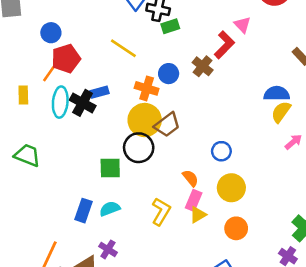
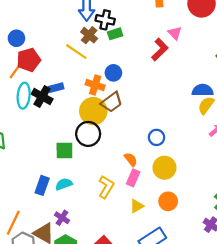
brown cross: (203, 66) -> (89, 35), moved
brown trapezoid: (167, 125) -> (112, 102), moved
yellow triangle: (198, 215) -> (137, 206), moved

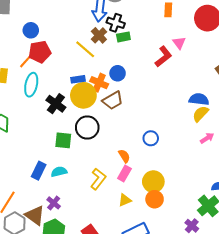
blue rectangle: (56, 88) -> (78, 79), moved
black cross: (42, 97) -> (56, 104), moved
yellow circle: (93, 111) -> (83, 95), moved
yellow circle: (164, 168) -> (153, 182), moved

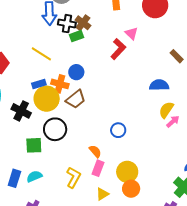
brown cross: (99, 35) -> (83, 23), moved
yellow semicircle: (200, 114) -> (166, 110), moved

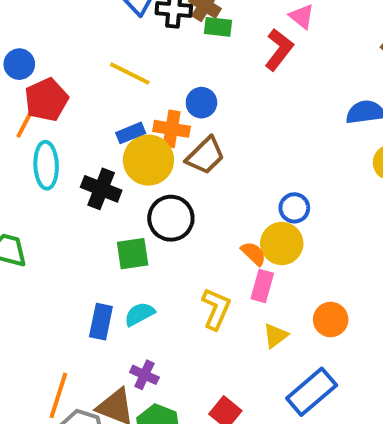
green rectangle: (77, 36) -> (218, 27), moved, turned 32
yellow circle: (127, 172) -> (282, 243), moved

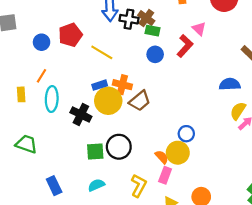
red pentagon: (46, 100) -> (70, 35), moved
blue circle: (201, 103) -> (155, 54), moved
black circle: (171, 218) -> (119, 147), moved
blue rectangle: (101, 322) -> (54, 186), moved, turned -42

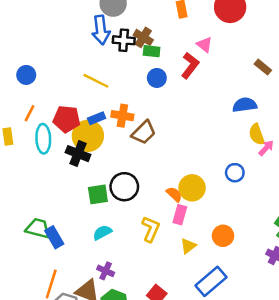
red pentagon: (70, 35) -> (67, 119), moved, turned 30
yellow circle: (108, 101) -> (88, 136), moved
yellow semicircle: (238, 111) -> (257, 134), turned -48
blue circle: (186, 134) -> (235, 173), moved
green trapezoid: (26, 144) -> (38, 228), moved

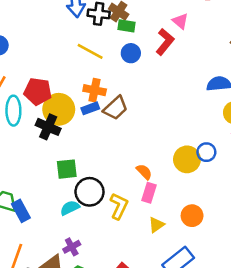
yellow line: (96, 81) -> (90, 51), moved
blue rectangle: (97, 118) -> (90, 108), moved
black circle: (124, 187) -> (90, 192), moved
yellow circle: (192, 188) -> (187, 159), moved
purple cross: (106, 271) -> (72, 247), turned 35

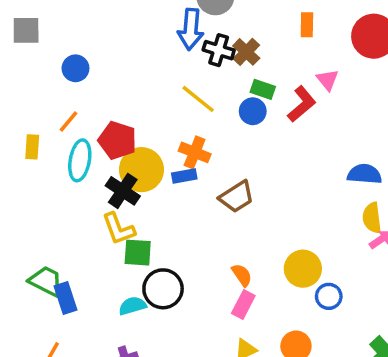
green rectangle: (126, 26) -> (263, 89), moved
brown trapezoid: (115, 108) -> (237, 197), moved
blue circle: (206, 152) -> (329, 296), moved
yellow L-shape: (119, 206) -> (119, 229), moved, turned 124

